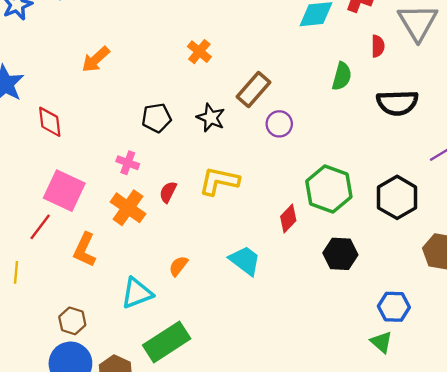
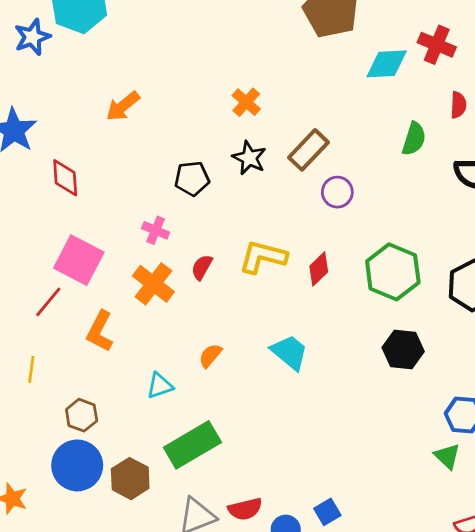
black star: (211, 118) -> (249, 158), moved
red diamond: (288, 219) -> (319, 269), moved
yellow line: (16, 272) -> (31, 369), moved
cyan triangle: (137, 293) -> (160, 386), size x0.7

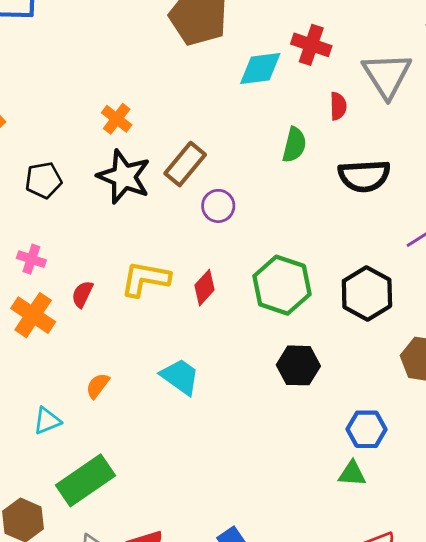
black star: (249, 158) -> (124, 177), size x1.5
black pentagon: (192, 179) -> (43, 180), moved
green triangle: (447, 456) -> (352, 474), turned -36

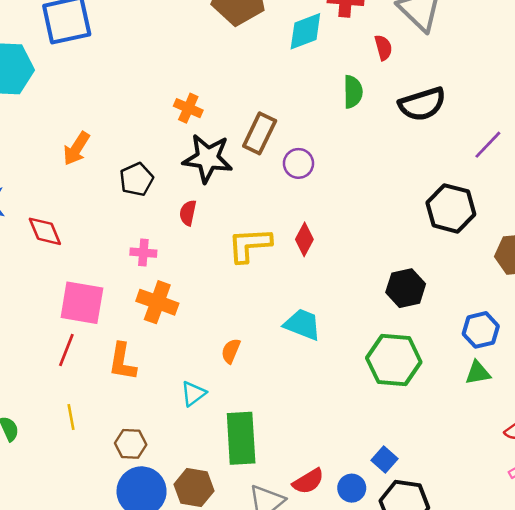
green hexagon: (282, 285) -> (394, 360), moved
red semicircle: (82, 294) -> (188, 213), moved
green rectangle: (85, 480) -> (241, 438), turned -45

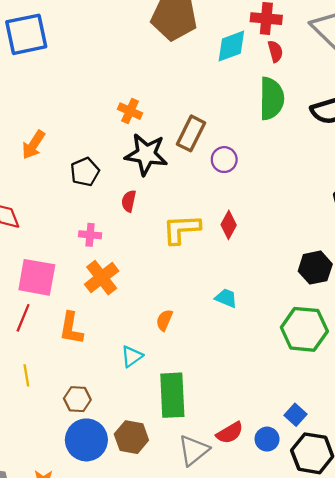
red semicircle: (383, 48) -> (275, 51), moved
green semicircle: (353, 92) -> (272, 99), size x1.5
orange cross: (157, 302) -> (102, 278), turned 32
cyan trapezoid: (302, 324) -> (226, 298), size x0.7

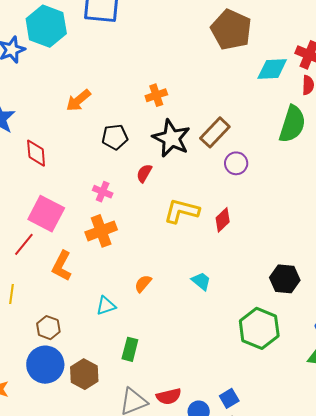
orange cross: (130, 111) -> (156, 95), moved, turned 30
green rectangle: (172, 395) -> (130, 349), size x0.6

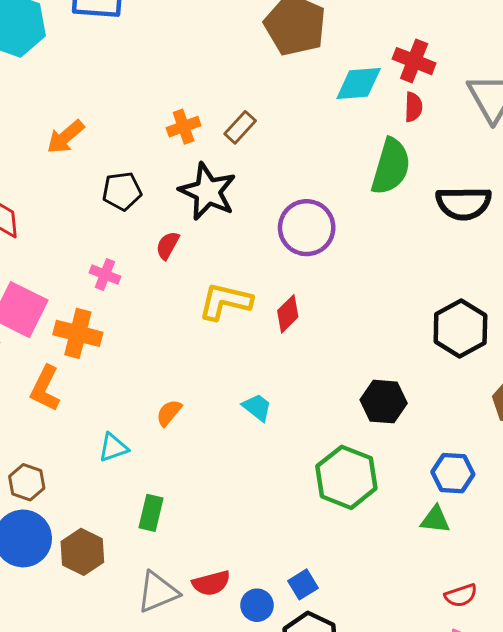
brown rectangle: (215, 132) -> (240, 127), moved, size x0.7
purple circle: (236, 163) -> (307, 228), size x1.6
orange cross: (101, 231) -> (78, 333), moved, turned 36

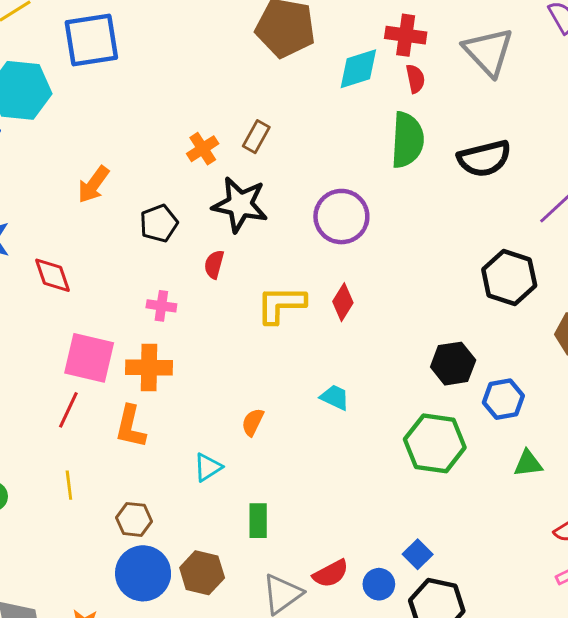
blue hexagon: (453, 473) -> (503, 399), moved

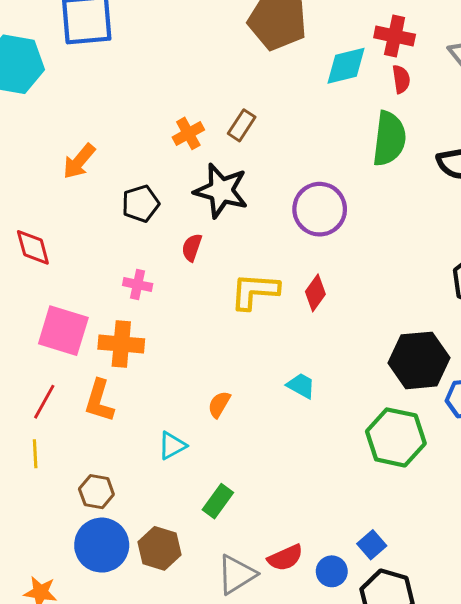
black hexagon: (453, 364) -> (419, 360), size x1.4
red line: (68, 410) -> (44, 402), moved
green rectangle: (258, 521) -> (218, 501), turned 32

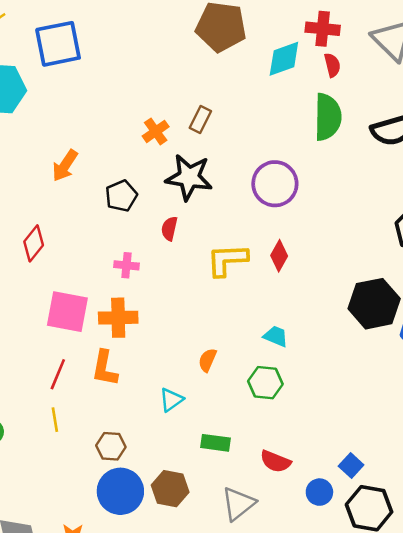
red diamond: (33, 247) -> (34, 243), turned 60
green hexagon: (396, 437) -> (265, 383), moved, size x0.7
green rectangle: (218, 501) -> (216, 443), turned 68
red semicircle: (285, 558) -> (275, 461), moved, turned 52

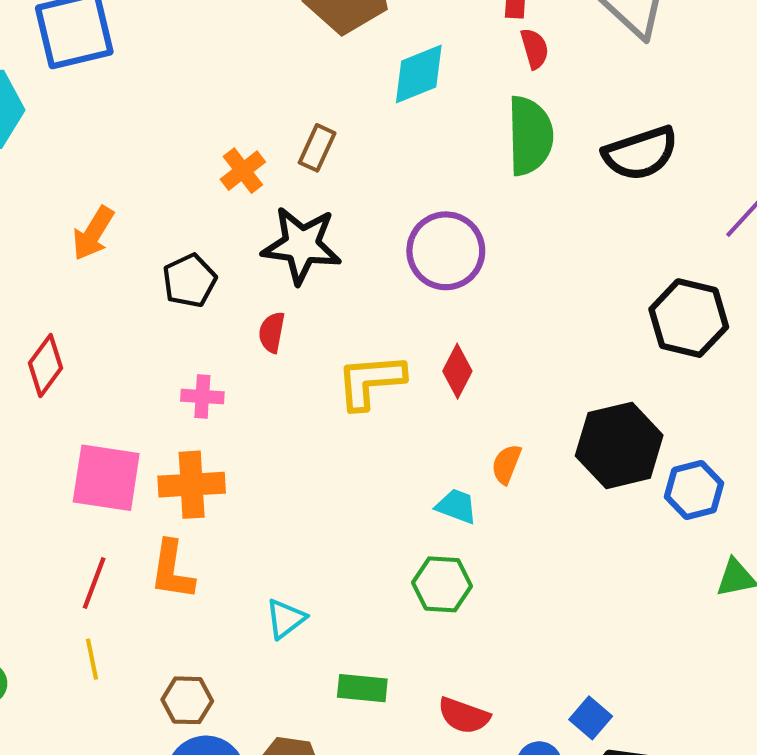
cyan diamond: (284, 59) -> (419, 74), moved
orange semicircle: (207, 360) -> (506, 464), moved

